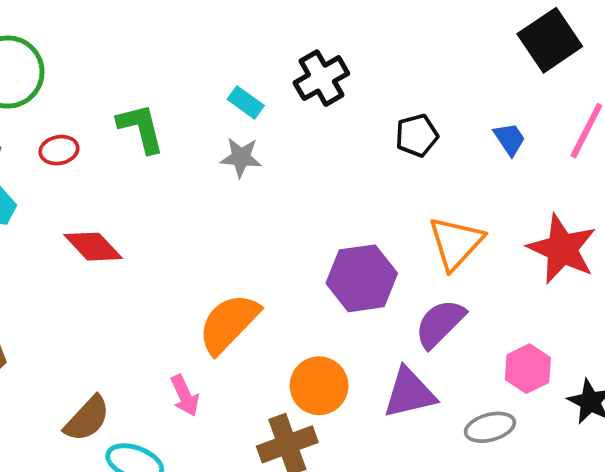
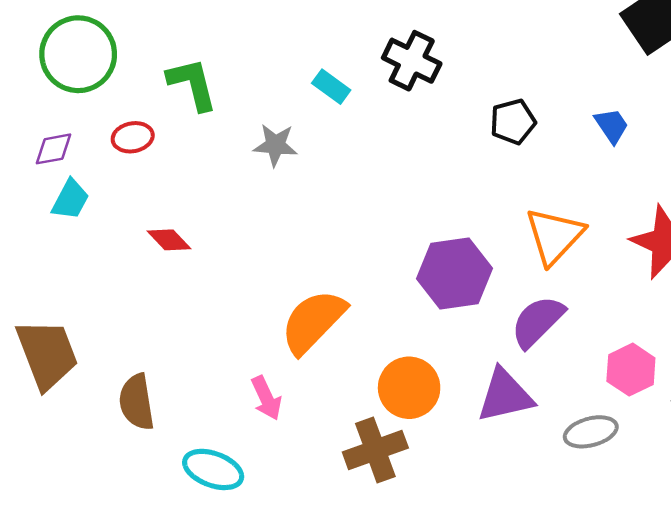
black cross: (321, 78) -> (412, 61), turned -34
green L-shape: (141, 128) -> (192, 84), moved
gray star: (241, 157) -> (275, 145), moved
red diamond: (93, 247) -> (169, 240), size x0.7
brown semicircle: (87, 419) -> (137, 402), moved, turned 128

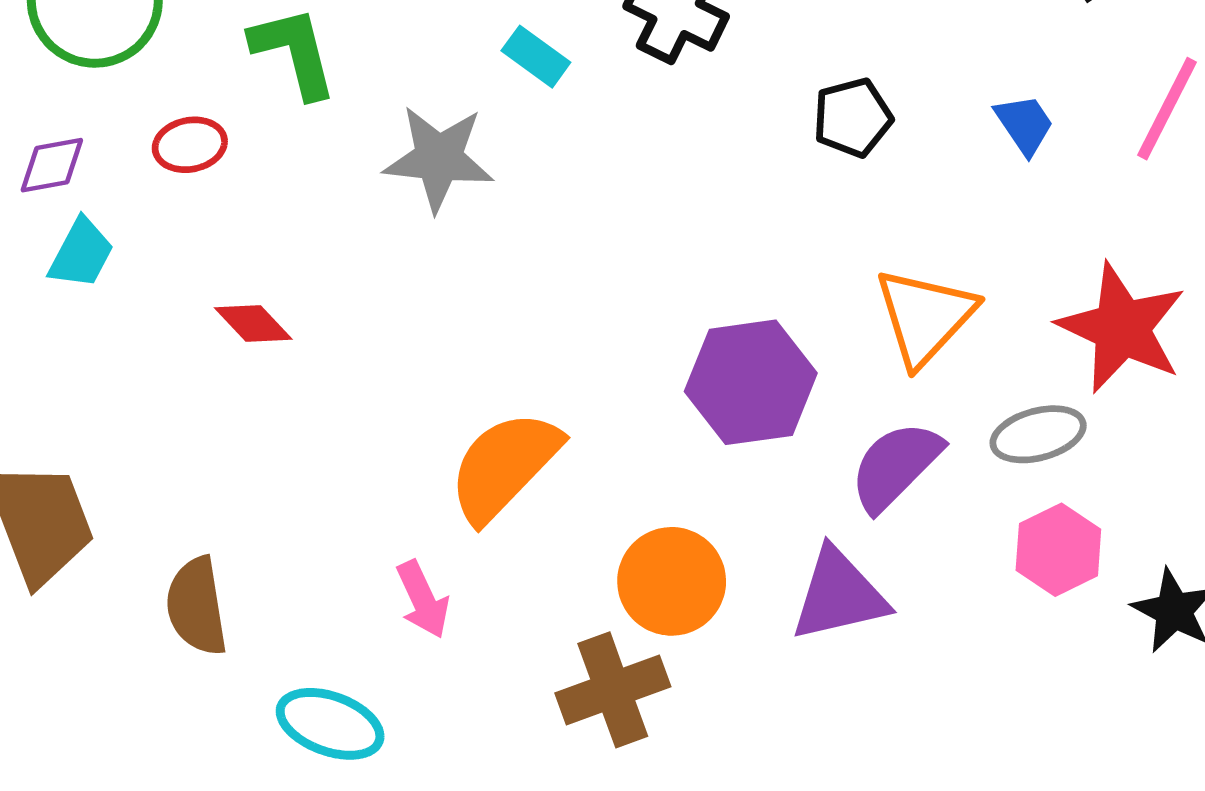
gray star: (275, 145) -> (439, 158), size x1.4
gray ellipse: (591, 432) -> (1038, 434), moved

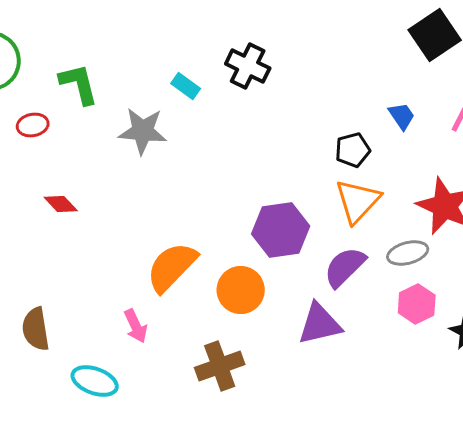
black pentagon: (853, 118) -> (353, 150), moved
orange circle: (672, 581) -> (241, 290), moved

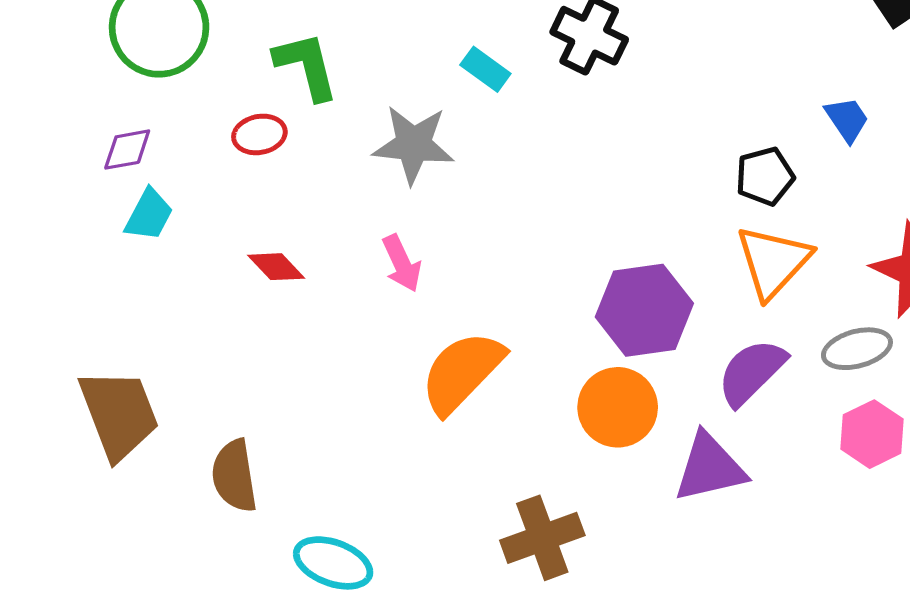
red ellipse: (33, 125) -> (259, 134), moved
orange circle: (241, 290) -> (618, 407), moved
pink arrow: (136, 326) -> (402, 263), moved

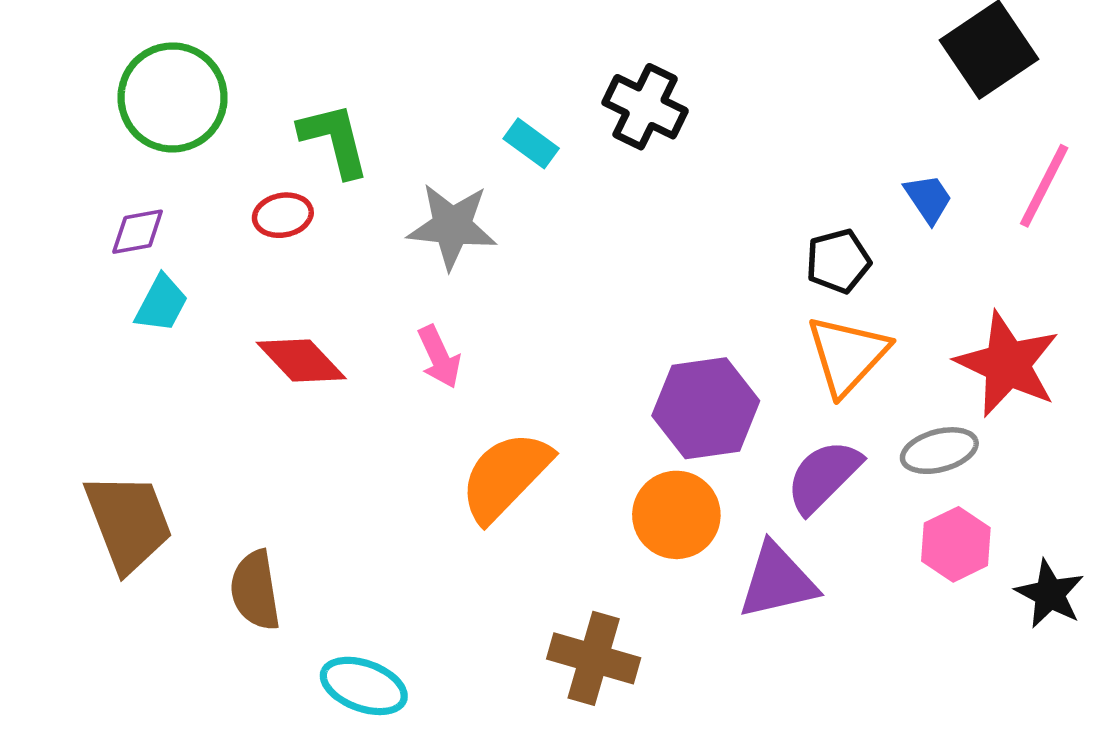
red diamond: (276, 267) -> (301, 360), size x1.4
brown cross: (542, 538) -> (594, 658), turned 36

